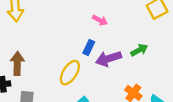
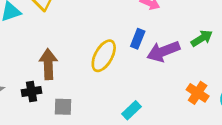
yellow ellipse: (70, 73) -> (104, 56), moved

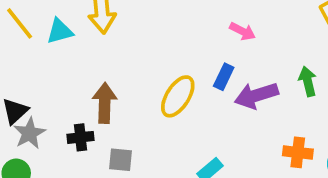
green arrow: (202, 38) -> (308, 81), turned -75
orange cross: (198, 93) -> (298, 152), turned -30

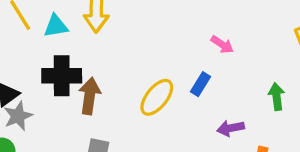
purple arrow: (256, 95) -> (231, 128), moved, size x0.7
black cross: (81, 137) -> (62, 76), moved, size x1.6

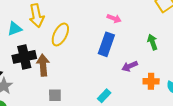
blue rectangle: (201, 84) -> (106, 44), size x1.6
yellow ellipse: (157, 97) -> (60, 34), moved

